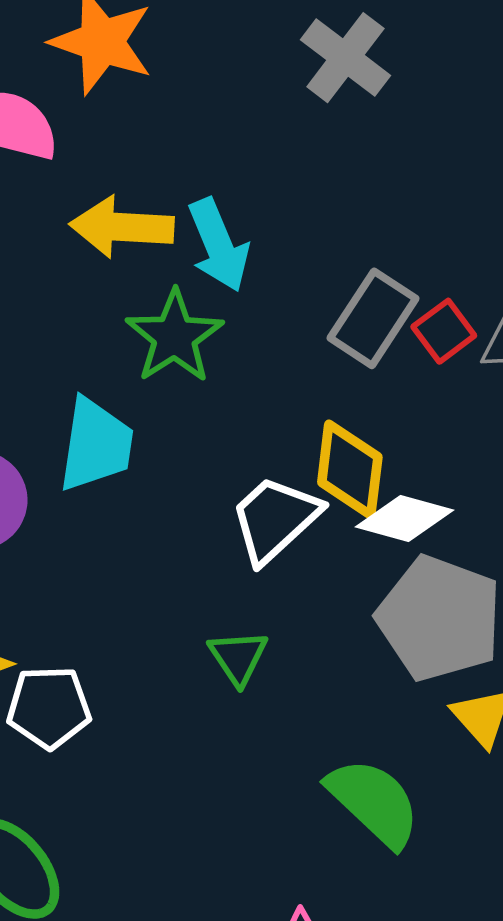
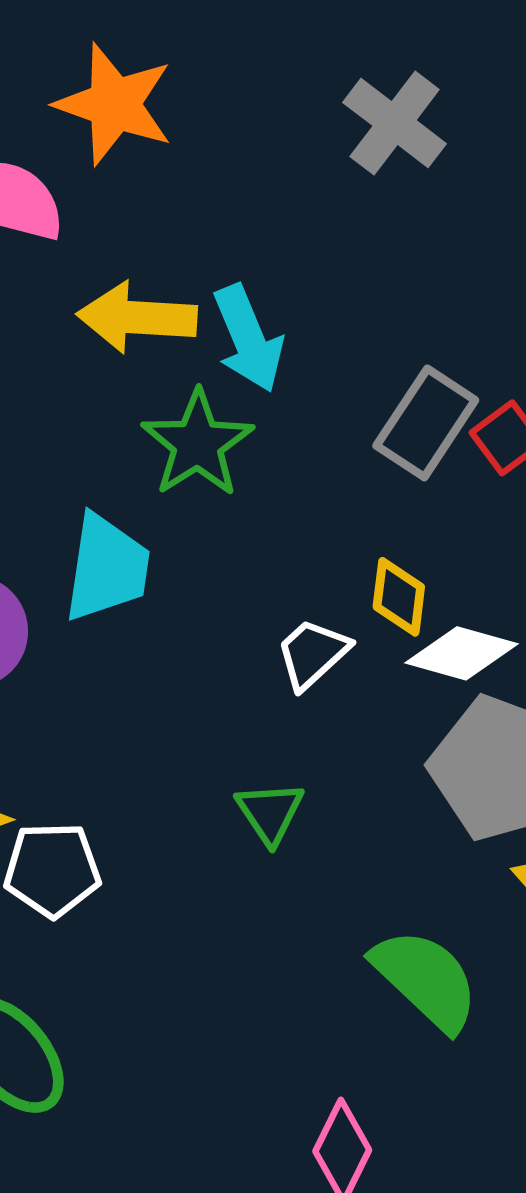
yellow diamond: (350, 470) -> (399, 597), size x0.7
white trapezoid: (275, 519) -> (313, 654), size x0.7

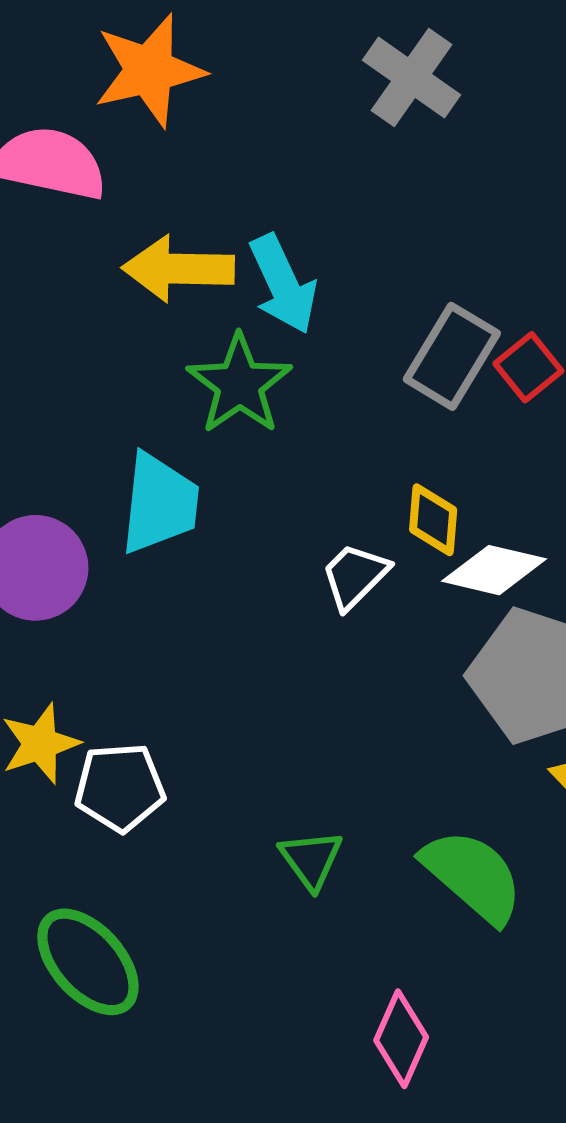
orange star: (114, 104) -> (149, 70), turned -30
green triangle: (270, 812) -> (311, 859), moved

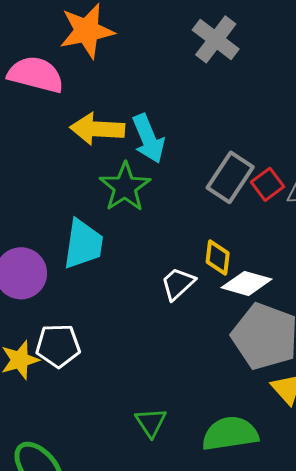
white pentagon: (120, 787) -> (58, 346), moved
green semicircle: (473, 876) -> (230, 434), turned -52

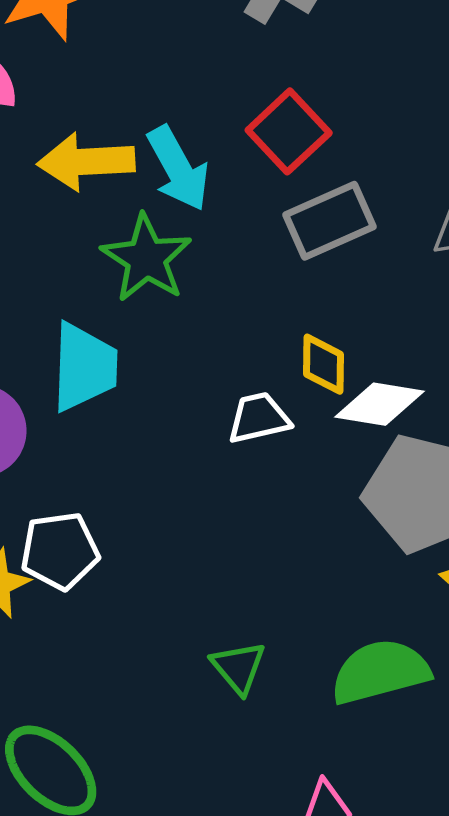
gray rectangle: (230, 177) -> (330, 221), turned 39
red square: (267, 184) -> (289, 131), moved, size x1.4
white trapezoid: (178, 284) -> (259, 418), turned 36

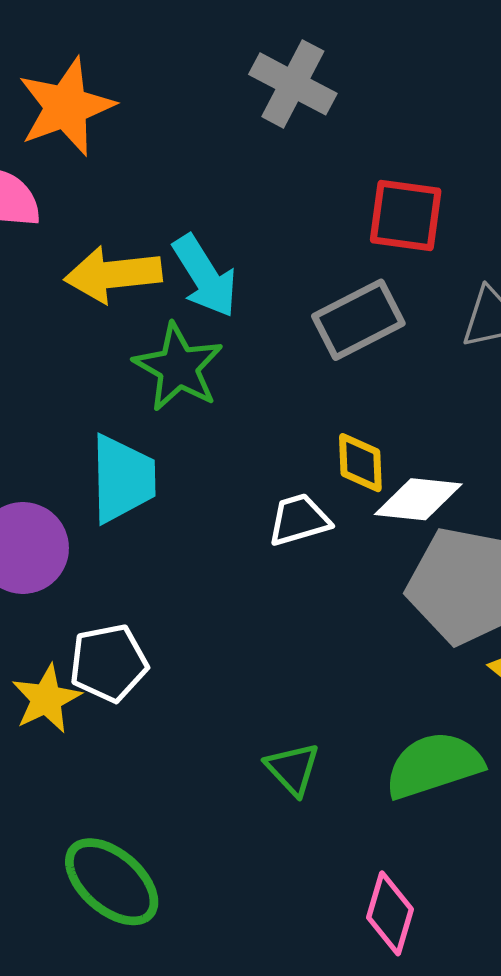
red square: (289, 131) -> (406, 216), moved, turned -36

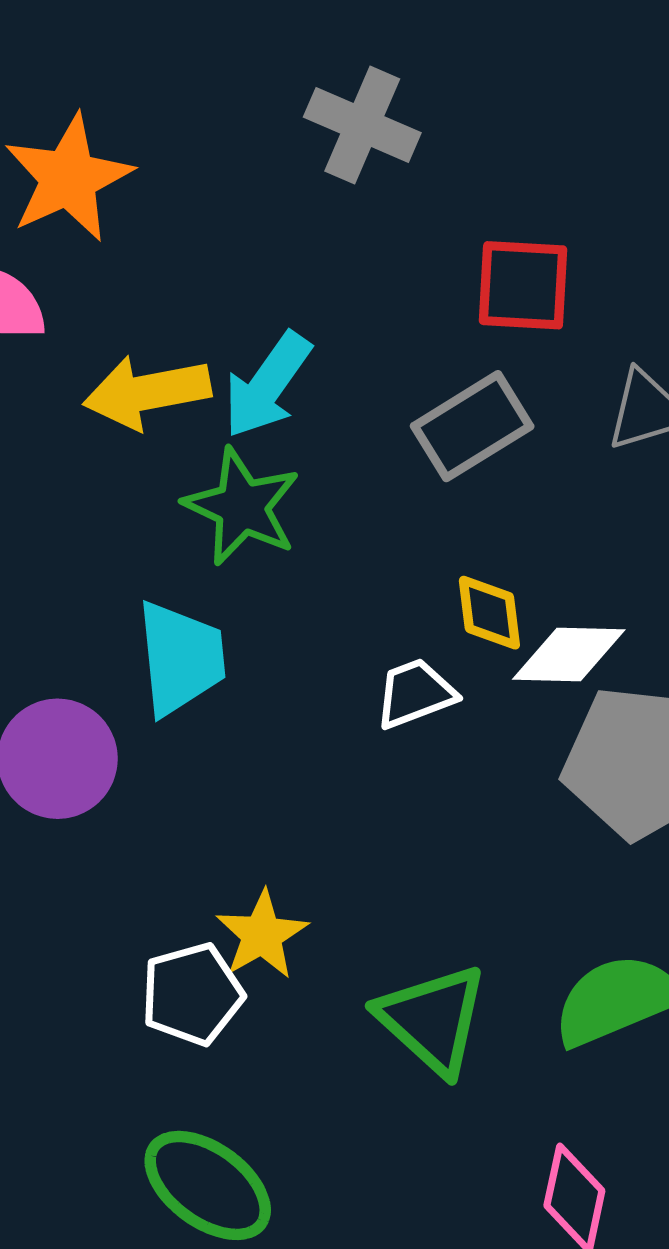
cyan arrow: (205, 276) -> (267, 385), turned 72
white pentagon: (109, 663) -> (192, 994), moved
yellow star: (46, 699) -> (262, 935), moved
green triangle: (293, 769) -> (432, 1019), size x1.6

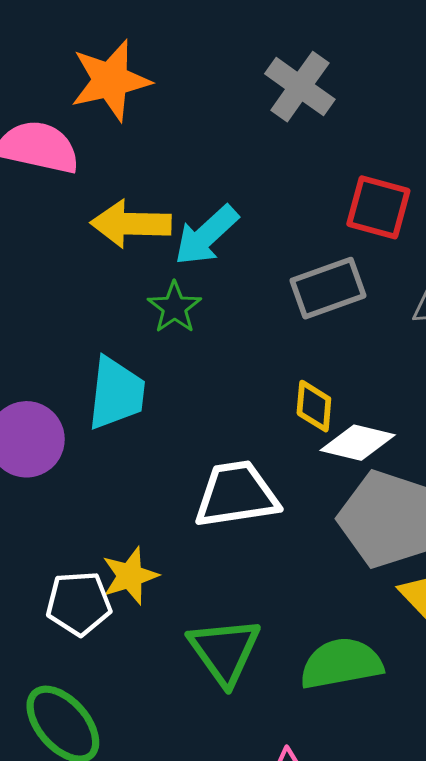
green star: (242, 507) -> (174, 307), size x0.7
white trapezoid: (415, 693) -> (236, 495), moved, size x1.6

